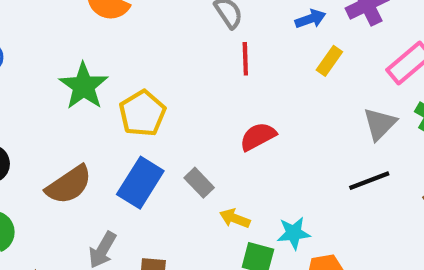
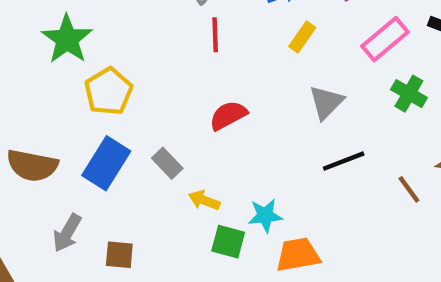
green star: (84, 86) -> (67, 39), moved
gray triangle: (380, 124) -> (326, 102), moved
brown semicircle: (69, 185) -> (32, 165), turned 45

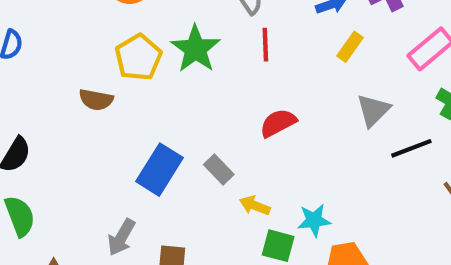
green star: (67, 39) -> (195, 49), moved
yellow pentagon: (108, 91) -> (138, 57), moved
black line: (344, 161) -> (411, 148), moved
brown semicircle: (32, 165) -> (96, 100), moved, size x0.7

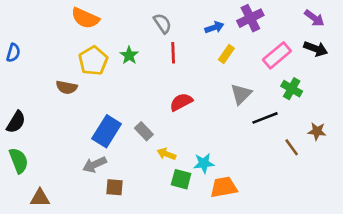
green star: (195, 49) -> (129, 55), size x0.6
gray arrow: (121, 237) -> (95, 165), moved, turned 35

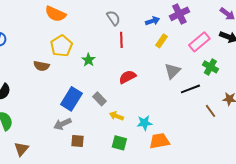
green star: (129, 55) -> (88, 60), moved
green square: (181, 179) -> (119, 143), moved
brown triangle: (40, 198) -> (21, 149), turned -49

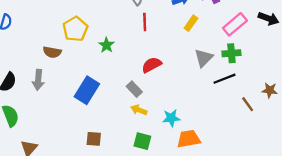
green cross: (210, 67) -> (231, 53), moved, turned -35
gray rectangle: (99, 99) -> (134, 89), moved
gray arrow: (62, 124) -> (38, 80), moved, turned -60

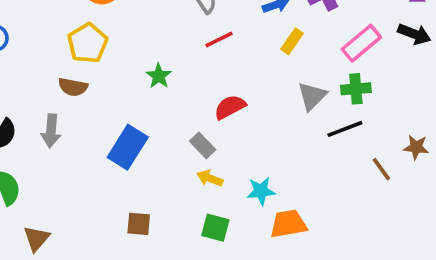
red line: (145, 22) -> (219, 40), turned 66
yellow pentagon: (75, 29) -> (88, 43), moved

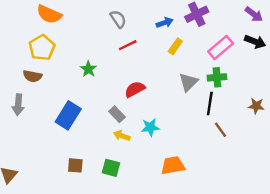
black line: (345, 129) -> (210, 104), turned -60
brown star: (416, 147) -> (256, 106), moved
brown line: (381, 169) -> (221, 130), moved
cyan star: (261, 191) -> (150, 127), moved
green square: (215, 228) -> (111, 168), moved

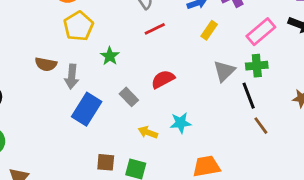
yellow pentagon: (42, 48) -> (78, 26), moved
black line: (210, 104) -> (249, 96), turned -30
gray arrow: (18, 105) -> (72, 77), moved
gray rectangle: (117, 114) -> (129, 97), moved
brown square: (75, 165) -> (106, 162), moved

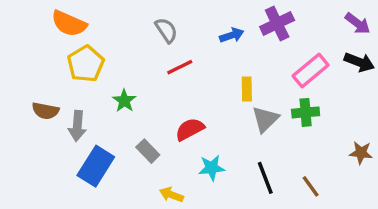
yellow rectangle: (209, 30) -> (247, 89), moved, turned -36
black line: (249, 96) -> (265, 178), moved
cyan star: (181, 123) -> (212, 168), moved

